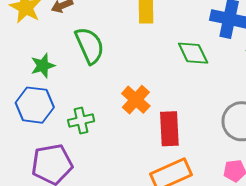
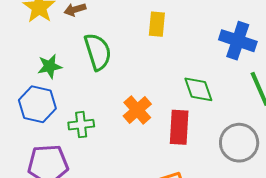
green diamond: (193, 53) -> (198, 89), moved
red rectangle: (169, 129) -> (179, 127), moved

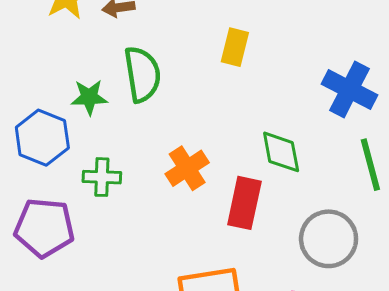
green star: (50, 66) -> (89, 97), moved

